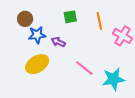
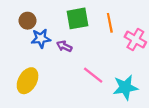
green square: (70, 17) -> (78, 18), size x1.5
yellow ellipse: (37, 64) -> (28, 81), moved, turned -30

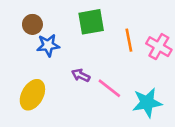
orange line: (110, 23) -> (129, 40), moved
purple arrow: (64, 46) -> (81, 75), moved

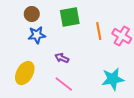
brown circle: (32, 24) -> (32, 14), moved
pink line: (109, 88) -> (64, 84), moved

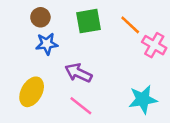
orange line: (99, 31) -> (130, 25), moved, turned -36
purple arrow: (62, 58) -> (78, 73), size x1.5

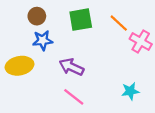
yellow ellipse: (32, 92) -> (20, 66), moved, turned 50
cyan star: (143, 99) -> (130, 91), size x0.7

